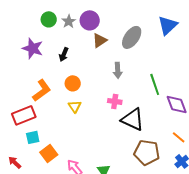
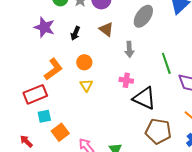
brown triangle: (100, 40) -> (106, 29), moved, turned -49

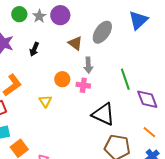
brown triangle: (106, 29) -> (75, 43), moved
orange circle: (84, 62) -> (62, 79), moved
pink cross: (126, 80) -> (83, 85), moved

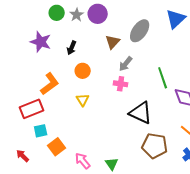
brown triangle: (75, 43) -> (113, 42), turned 35
gray arrow: (88, 65) -> (126, 64), turned 42
orange circle: (62, 79) -> (83, 71), moved

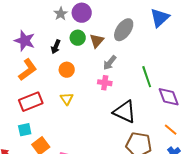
green circle: (57, 13) -> (78, 38), moved
orange L-shape: (50, 84) -> (28, 70), moved
red rectangle: (32, 109) -> (31, 102), moved

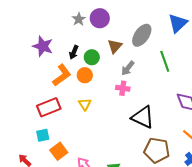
green circle: (78, 38) -> (92, 57), moved
orange L-shape: (28, 70) -> (62, 75), moved
green line: (147, 77) -> (165, 61), moved

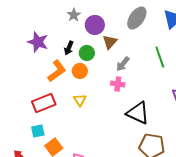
purple circle: (100, 18) -> (95, 25), moved
gray ellipse: (142, 35) -> (137, 18), moved

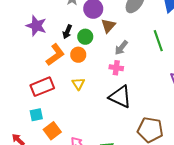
black triangle: (138, 113) -> (120, 97), moved

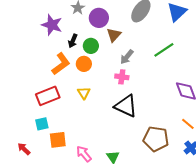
purple star: (36, 26) -> (52, 25), moved
green line: (158, 41) -> (164, 50), turned 75
orange square: (52, 131) -> (58, 140), turned 30

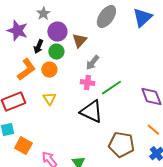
purple circle: (99, 18) -> (57, 32), moved
green line: (164, 50) -> (111, 88), moved
orange square: (58, 140) -> (23, 146), turned 36

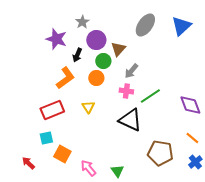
green circle: (56, 52) -> (103, 61), moved
orange circle: (49, 70) -> (96, 78), moved

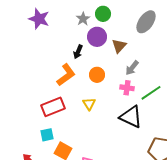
purple star: (56, 39) -> (39, 19), moved
green circle: (103, 61) -> (103, 14), moved

